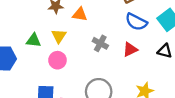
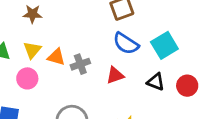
orange triangle: (80, 14) -> (56, 57), moved
gray cross: (100, 43) -> (80, 64), turned 35

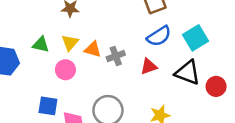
blue semicircle: (126, 43) -> (159, 36), turned -65
black triangle: (156, 82) -> (187, 72), size x1.5
red circle: (187, 86) -> (216, 86), moved

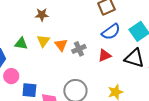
orange triangle: (93, 49) -> (61, 45), turned 40
pink circle: (65, 70) -> (11, 76), moved

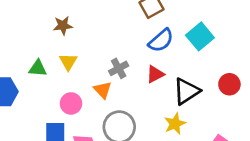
orange triangle: (61, 45) -> (103, 90), moved
black triangle: (134, 58) -> (186, 91), moved, turned -45
pink circle: (11, 76) -> (71, 103), moved

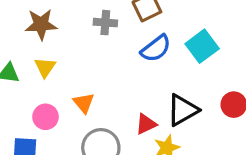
brown star: (63, 26) -> (41, 24), size x1.4
gray cross: (119, 68) -> (105, 23), moved, turned 30
red triangle: (155, 74) -> (146, 124), moved

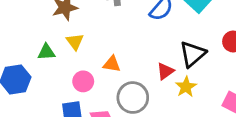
orange triangle: (84, 103) -> (112, 64), turned -30

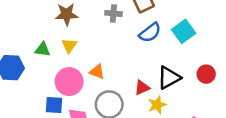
pink circle: (83, 81) -> (69, 82), size x1.5

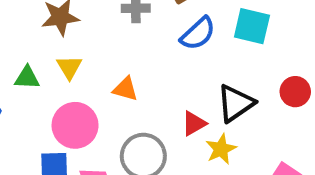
cyan square: (184, 31) -> (252, 26), turned -35
orange triangle: (97, 72) -> (125, 89), moved

